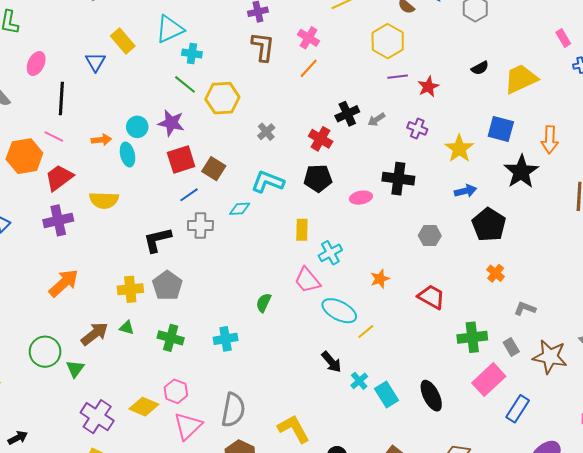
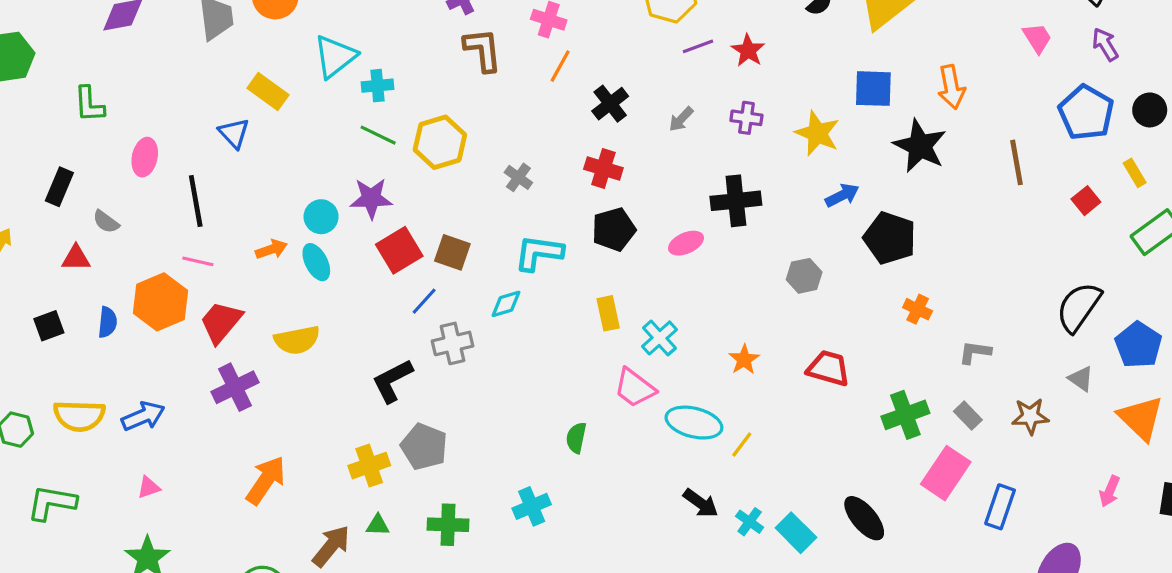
black cross: (347, 114) -> (610, 104), moved
brown star: (550, 357) -> (1030, 416), size x0.7

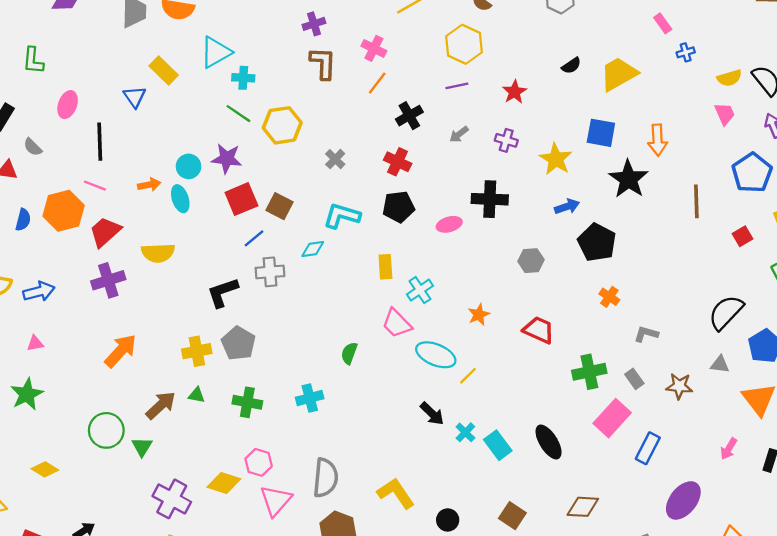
purple line: (698, 46) -> (457, 86), moved
gray triangle: (1081, 379) -> (720, 364), turned -36

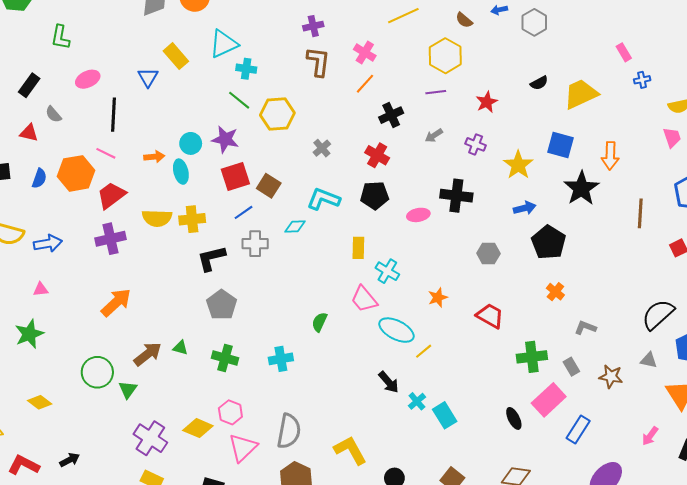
pink ellipse: (68, 105) -> (88, 79), turned 40
cyan cross: (420, 290) -> (387, 271), turned -30
yellow cross: (197, 351) -> (192, 219), moved
black ellipse: (549, 442) -> (514, 418), moved, size x0.7

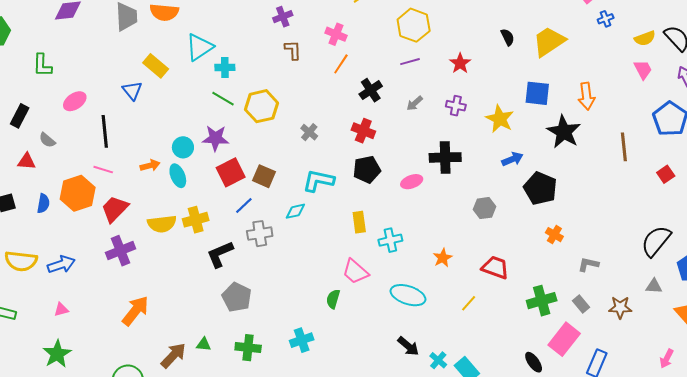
brown L-shape: (318, 62) -> (293, 50), size x0.7
black semicircle: (539, 83) -> (508, 37), turned -78
cyan cross: (387, 271) -> (390, 240), turned -35
pink trapezoid: (364, 299) -> (355, 271), moved
yellow line: (424, 351) -> (469, 303), moved

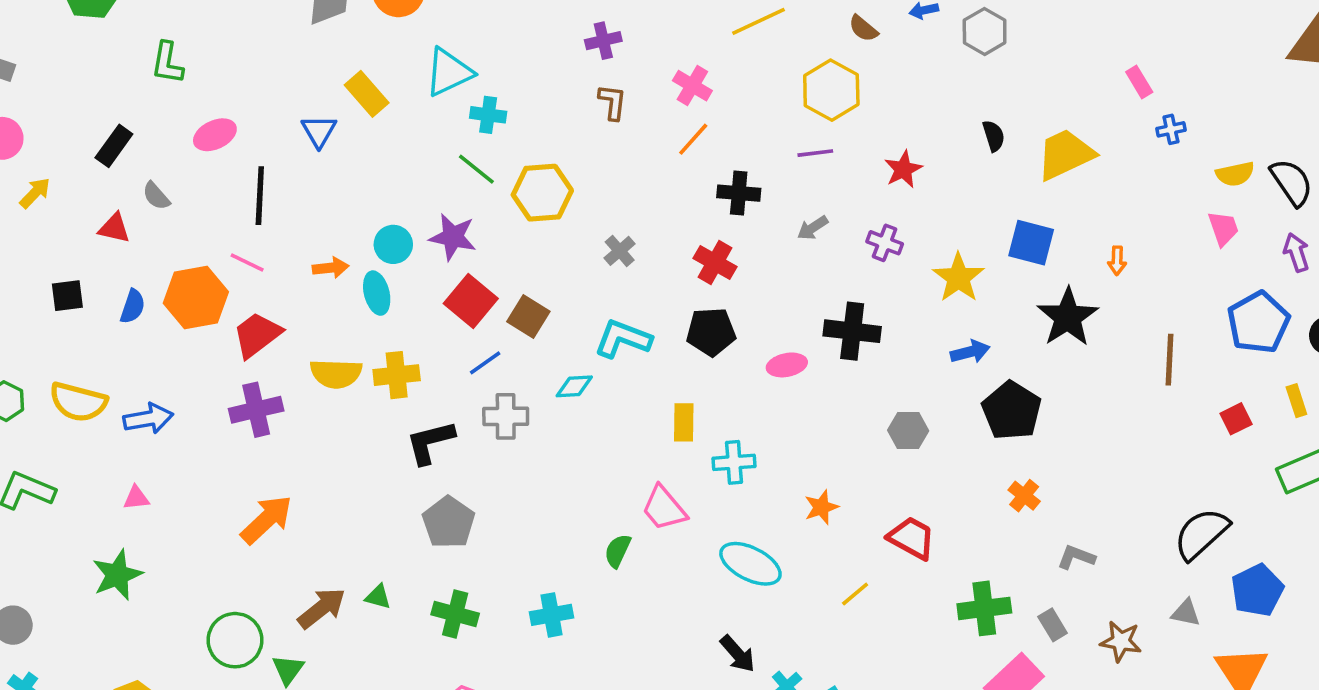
black cross: (371, 90) -> (739, 193), turned 30
orange arrow: (587, 96) -> (1117, 261), size x0.6
red square: (231, 172) -> (471, 301), turned -32

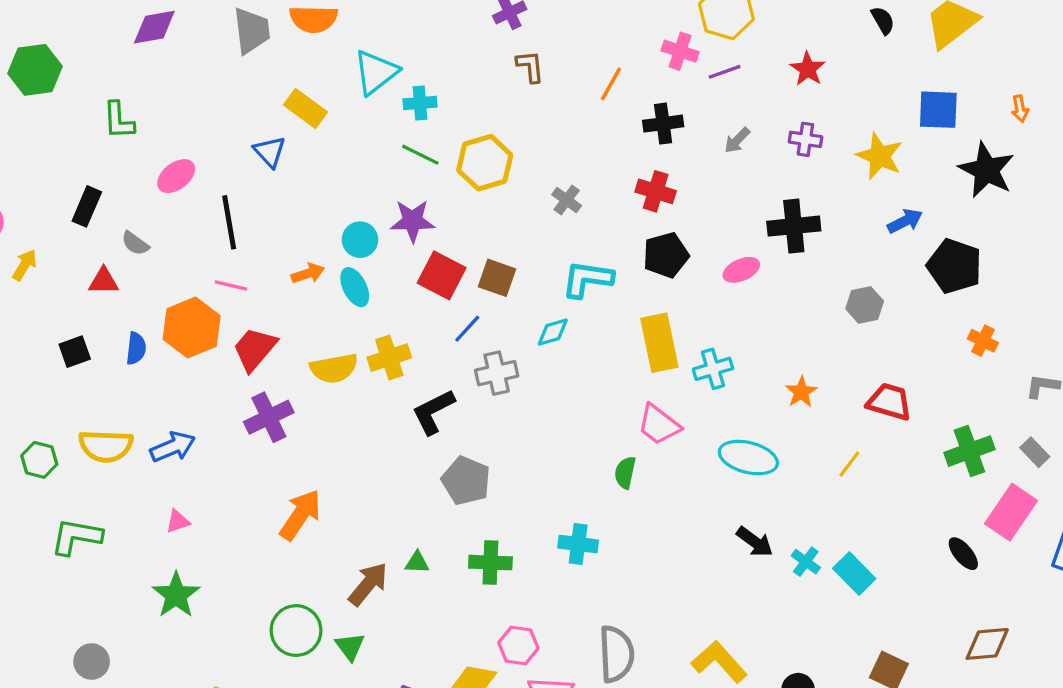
pink cross: (692, 86) -> (680, 51), moved
yellow rectangle: (684, 422) -> (659, 343), size x1.6
cyan cross: (551, 615) -> (578, 544), turned 30

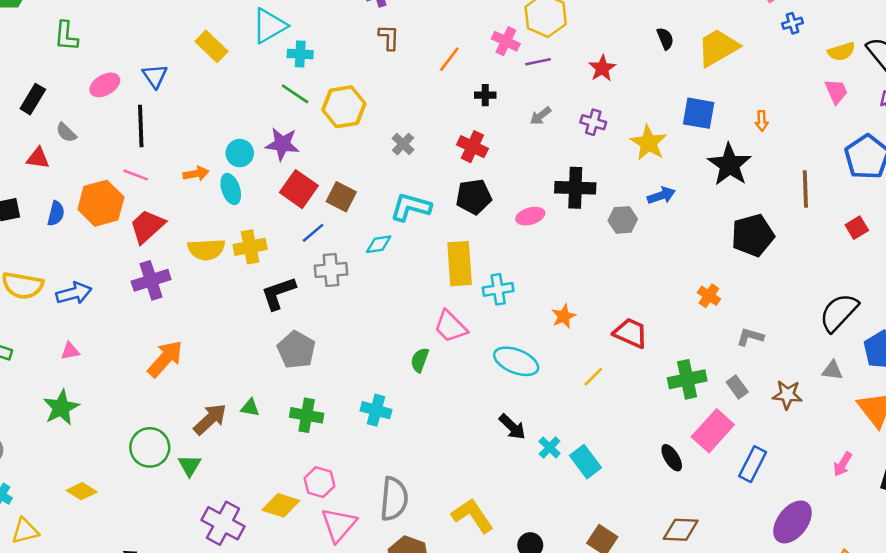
black cross: (663, 124) -> (485, 95), size x0.7
blue triangle: (270, 152) -> (155, 76), moved
black pentagon: (954, 266) -> (753, 235), moved, turned 30
gray hexagon: (865, 305) -> (623, 220), moved

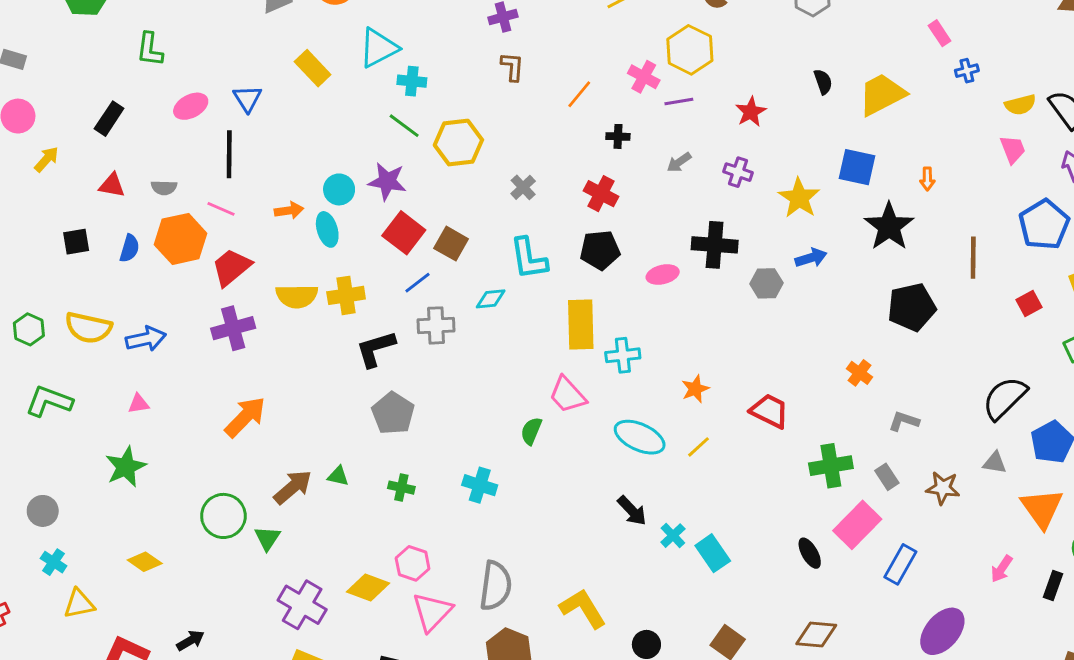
gray semicircle: (66, 132) -> (164, 188), moved, turned -45
cyan L-shape: (411, 207) -> (529, 259), turned -117
yellow line: (593, 377) -> (699, 447), moved
green cross: (307, 415) -> (401, 488), size x0.7

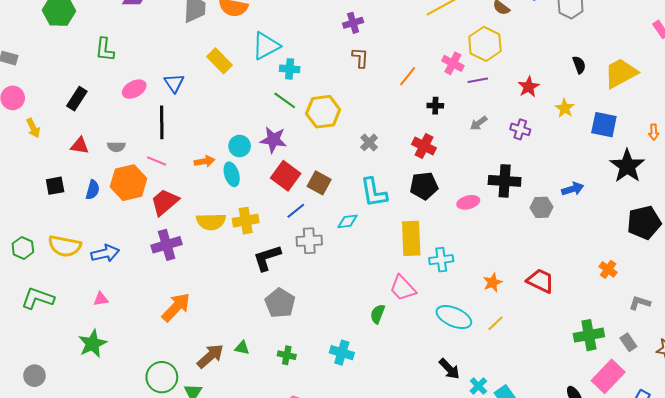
yellow arrow: (46, 159) -> (33, 128), turned 114
yellow star: (799, 198) -> (565, 108), moved, size x0.7
red trapezoid: (770, 411) -> (540, 281), moved

